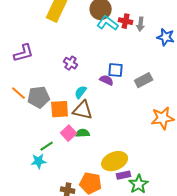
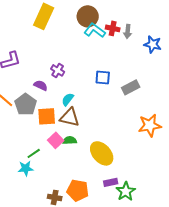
purple semicircle: (107, 80) -> (41, 85), moved
gray pentagon: (39, 97) -> (26, 104), turned -30
yellow ellipse: (115, 161) -> (102, 153), moved, turned 70

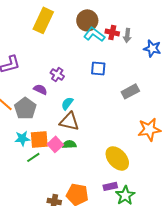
blue square: (103, 77) -> (98, 68), moved
orange square: (47, 116) -> (39, 139), moved
yellow ellipse: (102, 153) -> (117, 158), moved
cyan star: (26, 168) -> (22, 138), moved

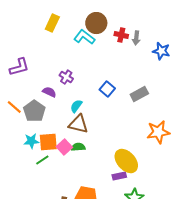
yellow rectangle: (43, 20) -> (52, 23), size x0.7
cyan L-shape: (94, 34) -> (84, 37), moved
blue square: (98, 68) -> (107, 89), moved, turned 35
purple rectangle: (110, 186) -> (119, 176), moved

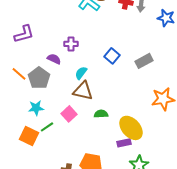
purple cross: (66, 77) -> (71, 44), turned -32
orange square: (48, 142) -> (29, 136), moved, turned 30
green semicircle: (78, 147) -> (101, 114), moved

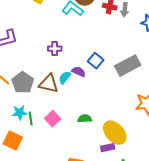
purple semicircle: (54, 59) -> (79, 72), moved
gray rectangle: (144, 61) -> (128, 66), size x1.4
brown triangle: (83, 91) -> (49, 84), moved
green line: (47, 127) -> (31, 119), moved, turned -64

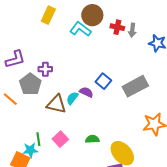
purple cross: (55, 49) -> (45, 69), moved
gray pentagon: (23, 83) -> (30, 84), moved
cyan star: (20, 113) -> (30, 150), moved

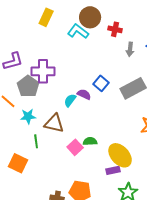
gray arrow: (132, 30) -> (130, 49), moved
purple cross: (45, 69) -> (43, 71), size x1.6
brown triangle: (56, 104) -> (54, 123), moved
pink square: (60, 139) -> (75, 147), moved
cyan star: (30, 150) -> (28, 116), moved

